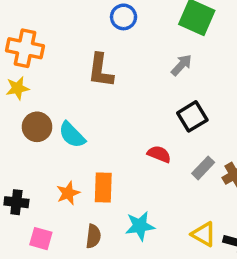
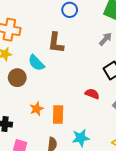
cyan semicircle: (72, 135) -> (36, 63), moved
orange star: (68, 193) -> (37, 109), moved

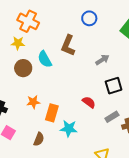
gray arrow: (105, 39) -> (102, 60), moved
cyan star: (81, 138) -> (69, 129), moved

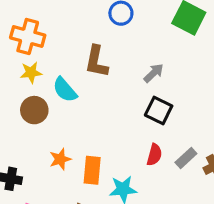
yellow star: (18, 43) -> (31, 72), moved
black square: (114, 86) -> (159, 111), moved, turned -36
red semicircle: (89, 102) -> (154, 155), moved, turned 80

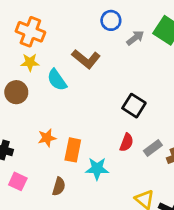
brown L-shape: (96, 62) -> (86, 59), turned -68
gray arrow: (154, 73) -> (135, 38), moved
brown circle: (34, 110) -> (16, 92), moved

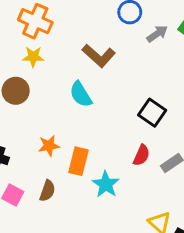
cyan semicircle: (57, 80) -> (81, 94), moved
cyan star: (97, 169) -> (106, 184), turned 30
brown semicircle: (59, 186) -> (47, 191), moved

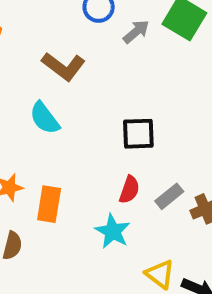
black square: (152, 113) -> (138, 134), turned -32
cyan star: (106, 184) -> (113, 231), moved

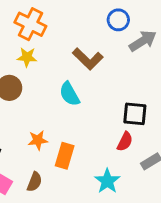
gray arrow: (136, 32) -> (143, 41), size x1.4
red semicircle: (129, 190) -> (125, 142), moved

